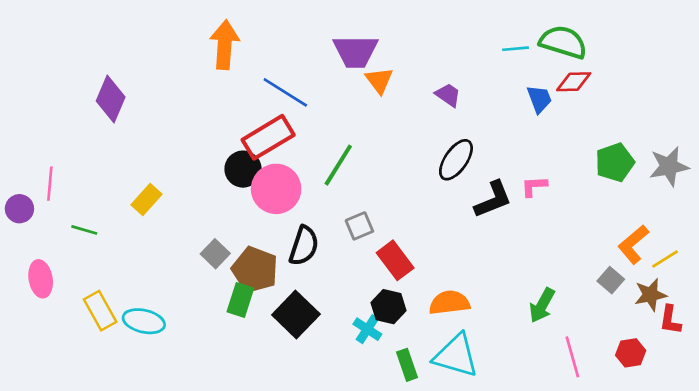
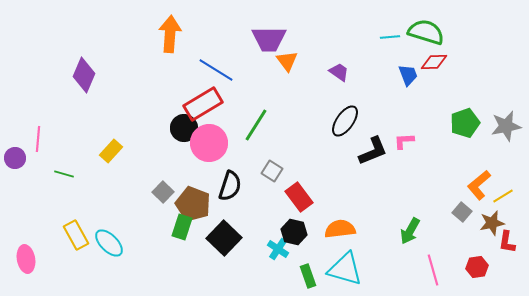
gray square: (359, 226) -> (272, 171), turned -35
pink ellipse: (41, 279) -> (26, 259), moved
cyan ellipse: (144, 321) -> (109, 243), turned 32

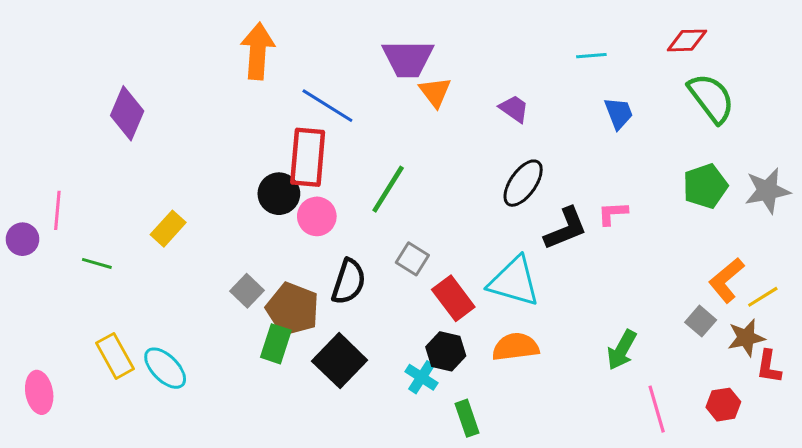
green semicircle: (426, 32) -> (711, 98), moved, turned 36
red diamond: (434, 62) -> (687, 40), moved
red rectangle: (203, 104) -> (308, 157), turned -54
pink circle: (209, 143) -> (317, 216), size x0.7
cyan triangle: (345, 269) -> (514, 282), moved

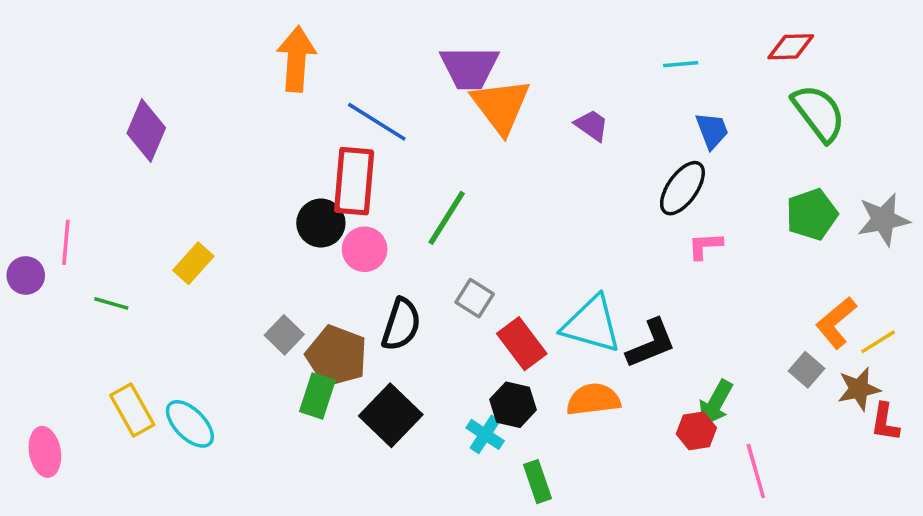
orange triangle: (435, 92) -> (501, 106), size x1.6
black ellipse: (523, 183) -> (682, 188), moved
black L-shape: (566, 229) -> (651, 344), moved
red hexagon: (723, 405) -> (696, 431), moved

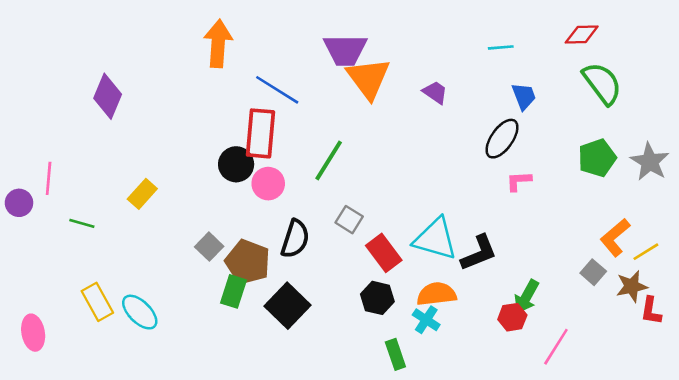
gray star: (883, 220) -> (650, 162), turned -30
cyan cross: (485, 434) -> (426, 320), moved
pink line: (756, 471) -> (556, 347), turned 48

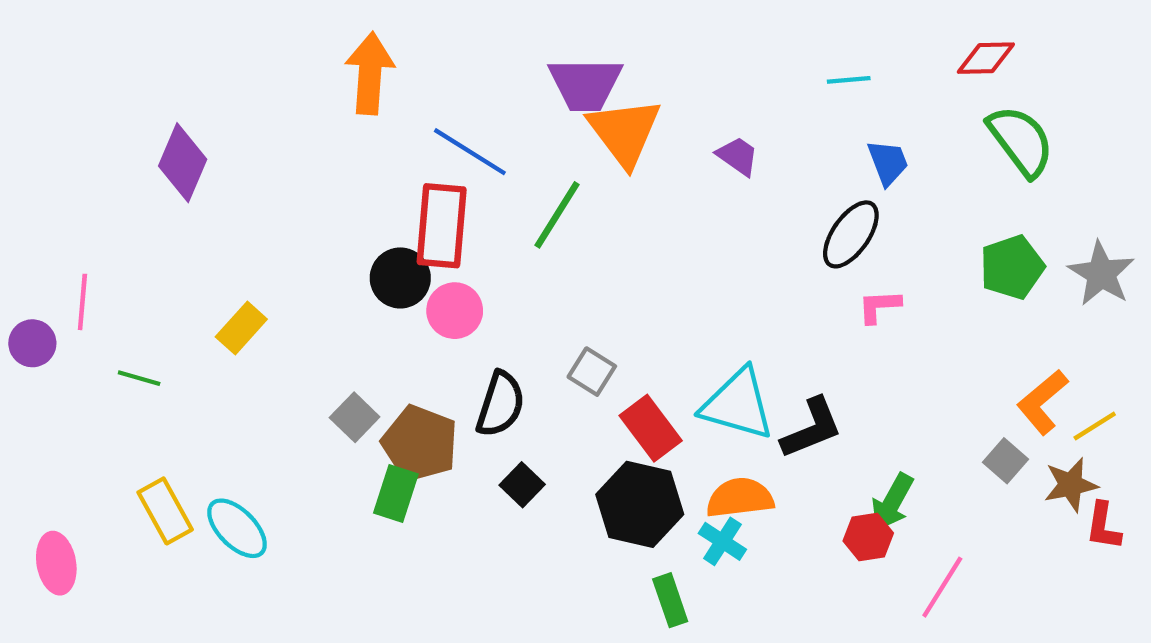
green line: (329, 160) -> (557, 215), moved
black hexagon: (377, 298) -> (640, 504), size x1.5
black square: (287, 306) -> (522, 485), moved, size x0.6

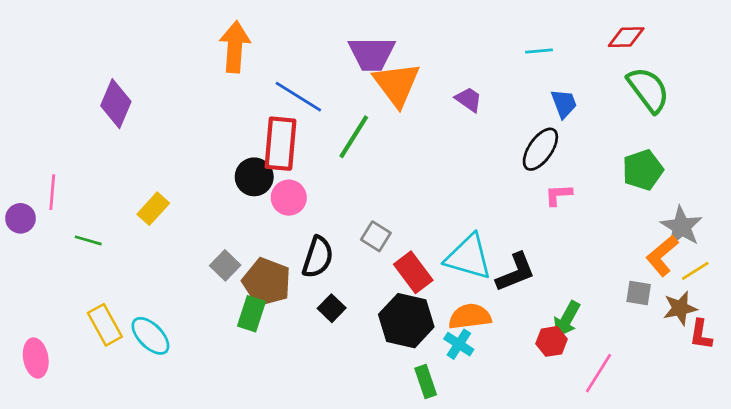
gray star: (1101, 274) -> (681, 227), moved
gray square: (1005, 461) -> (639, 293), turned -32

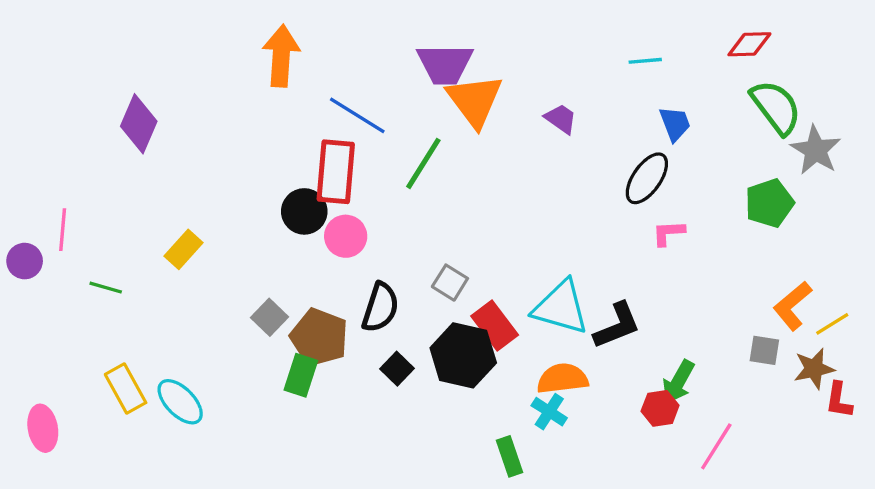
gray star: (681, 227) -> (816, 150), moved
black hexagon: (406, 321) -> (463, 355), moved

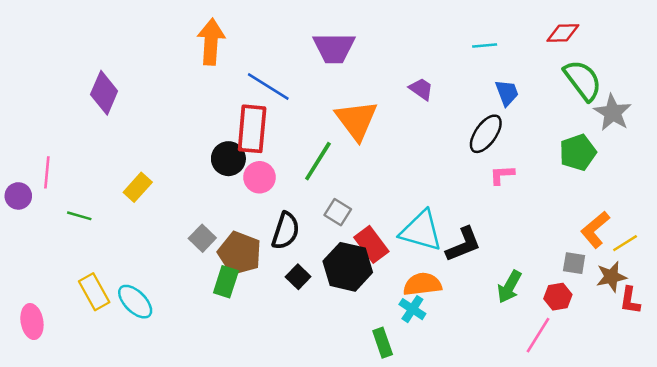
orange triangle: (475, 101) -> (356, 120), moved
green line: (423, 163) -> (318, 161), moved
red hexagon: (660, 408) -> (558, 297), moved

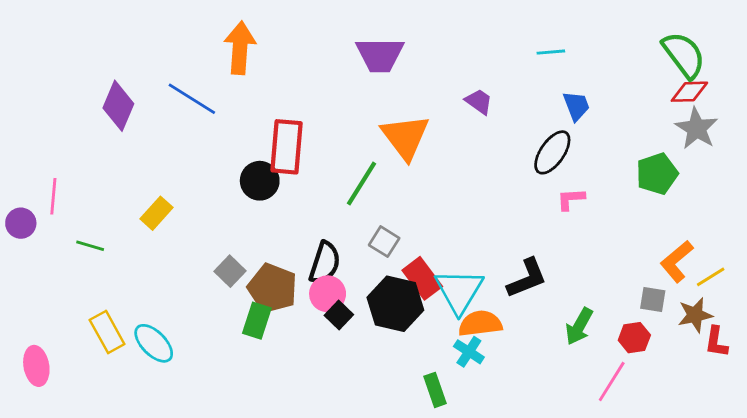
red diamond: (563, 33) -> (689, 92), moved
green semicircle: (583, 80) -> (684, 55), moved
blue line: (268, 87) -> (192, 99), moved
pink circle: (259, 177) -> (328, 294), moved
cyan triangle: (421, 231) -> (459, 291), moved, turned 45

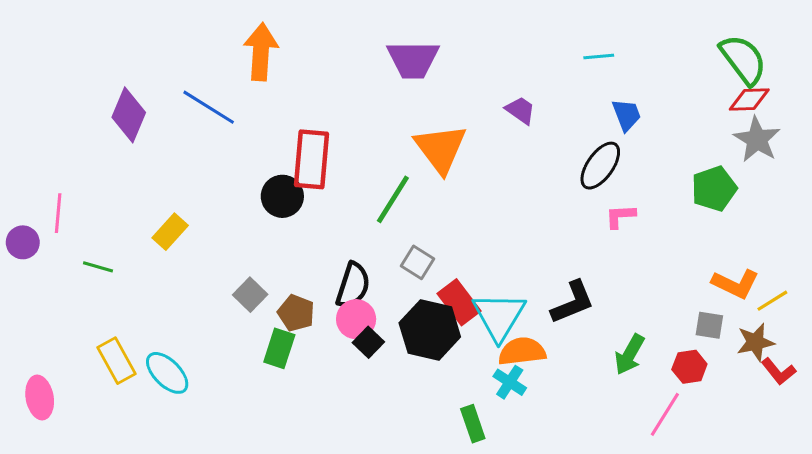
orange L-shape: (677, 261) -> (735, 284), turned -114
brown pentagon: (272, 288) -> (296, 313), size x0.7
red L-shape: (716, 342) -> (779, 371), turned -48

